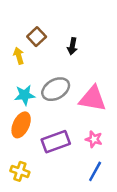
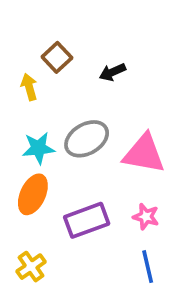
black arrow: (72, 46) -> (112, 72), turned 56
yellow cross: (20, 171) -> (31, 267), turned 36
blue line: (95, 171) -> (148, 267), turned -42

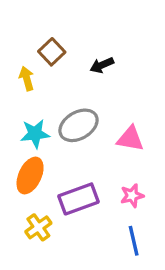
pink triangle: (144, 154) -> (130, 139), size x0.7
pink star: (146, 217) -> (132, 196), turned -30
yellow cross: (31, 267) -> (38, 227), moved

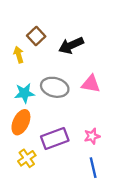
black arrow: (102, 65) -> (71, 45), size x1.5
gray ellipse: (79, 125) -> (55, 87), turned 44
pink triangle: (130, 139) -> (91, 84), moved

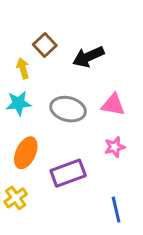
cyan star: (24, 93) -> (19, 103), moved
pink star: (92, 136) -> (115, 147), moved
yellow cross: (27, 158) -> (16, 198), moved

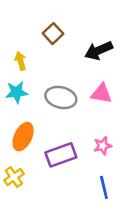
brown square: (45, 45) -> (53, 34), moved
black arrow: (88, 57) -> (99, 51), moved
pink star: (115, 147) -> (103, 146), moved

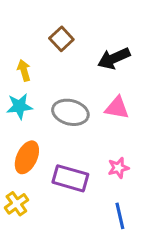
purple rectangle: (61, 155) -> (70, 178), turned 36

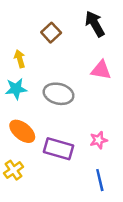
black arrow: (114, 58) -> (95, 24), moved, turned 84
pink triangle: (117, 108) -> (101, 70), moved
orange ellipse: (27, 157) -> (22, 131), turned -76

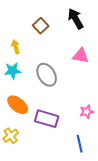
gray ellipse: (59, 94) -> (47, 75), turned 45
pink star: (99, 140) -> (87, 112), moved

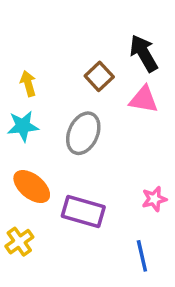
black arrow: (76, 19) -> (144, 53), moved
brown square: (41, 26) -> (99, 76), moved
gray ellipse: (47, 75) -> (83, 133), turned 55

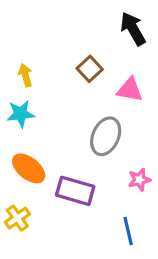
black arrow: (144, 53) -> (133, 29), moved
gray ellipse: (83, 133) -> (106, 136), moved

